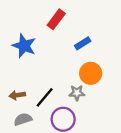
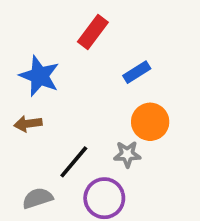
brown arrow: (17, 95) -> (28, 124), moved

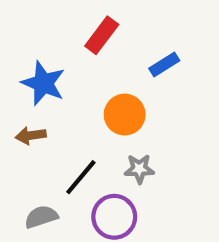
blue rectangle: (137, 72) -> (164, 65), moved
orange circle: (150, 122) -> (125, 115), moved

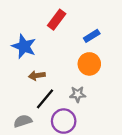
orange circle: (125, 115) -> (89, 64), moved
brown arrow: (31, 135) -> (37, 76), moved

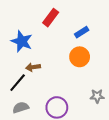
gray star: (78, 94) -> (97, 96), moved
black line: (45, 99) -> (18, 83), moved

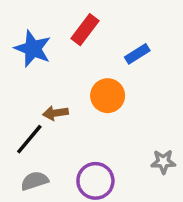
blue star: (22, 41) -> (33, 49), moved
orange circle: (80, 57) -> (108, 96), moved

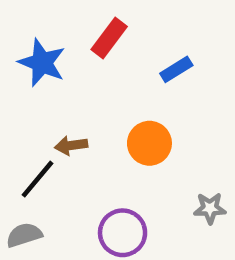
orange circle: (108, 96) -> (149, 143), moved
gray semicircle: (35, 181) -> (24, 235), moved

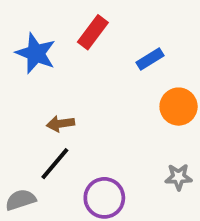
orange circle: (149, 143) -> (179, 107), moved
black line: (38, 179) -> (55, 164), moved

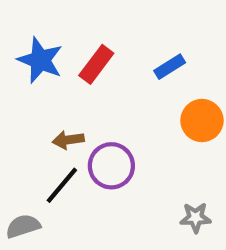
red rectangle: (93, 32) -> (96, 64), moved
gray star: (179, 177) -> (196, 218), moved
purple circle: (104, 198) -> (111, 166), moved

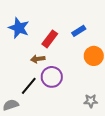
red rectangle: (96, 64) -> (50, 39), moved
brown arrow: (68, 140) -> (38, 59), moved

